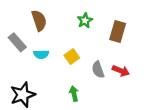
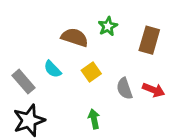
brown semicircle: (39, 21) -> (75, 37), moved, turned -54
gray rectangle: (17, 42) -> (23, 82), moved
cyan semicircle: (41, 54) -> (53, 69), turned 48

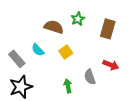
gray semicircle: (124, 89) -> (90, 77), moved

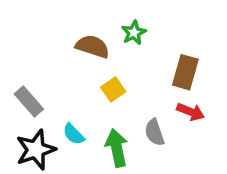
brown rectangle: (108, 29) -> (185, 72), moved
cyan semicircle: (38, 50) -> (74, 134), moved
green arrow: (68, 86) -> (117, 148), size x1.5

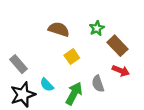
green star: (134, 33) -> (97, 28), moved
brown rectangle: (185, 72) -> (117, 46), turned -60
green arrow: (117, 148) -> (74, 94), turned 40

